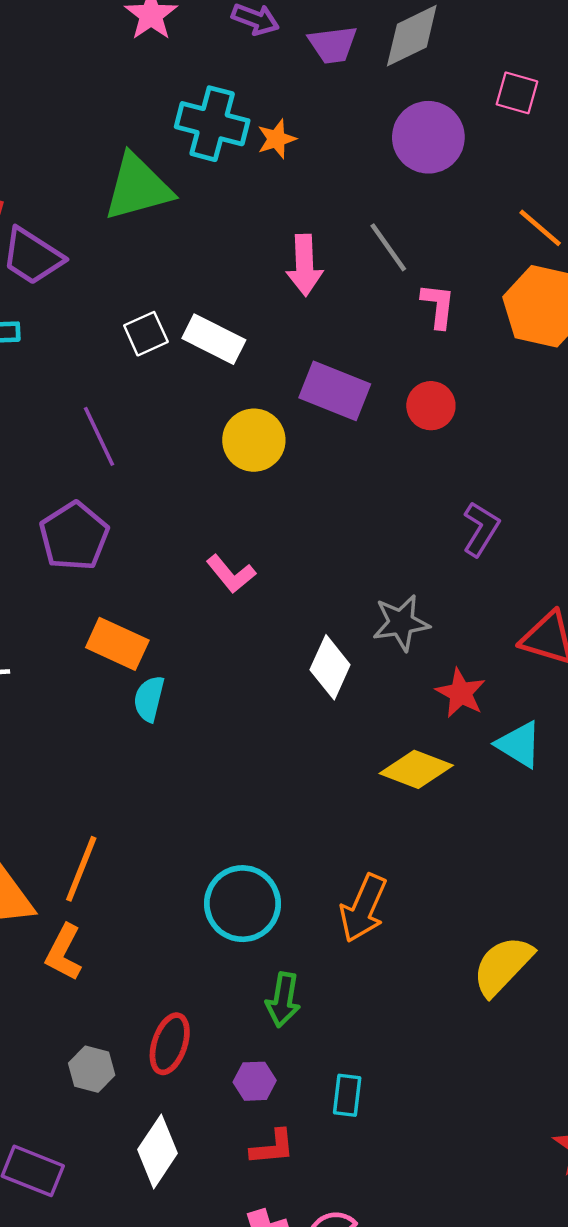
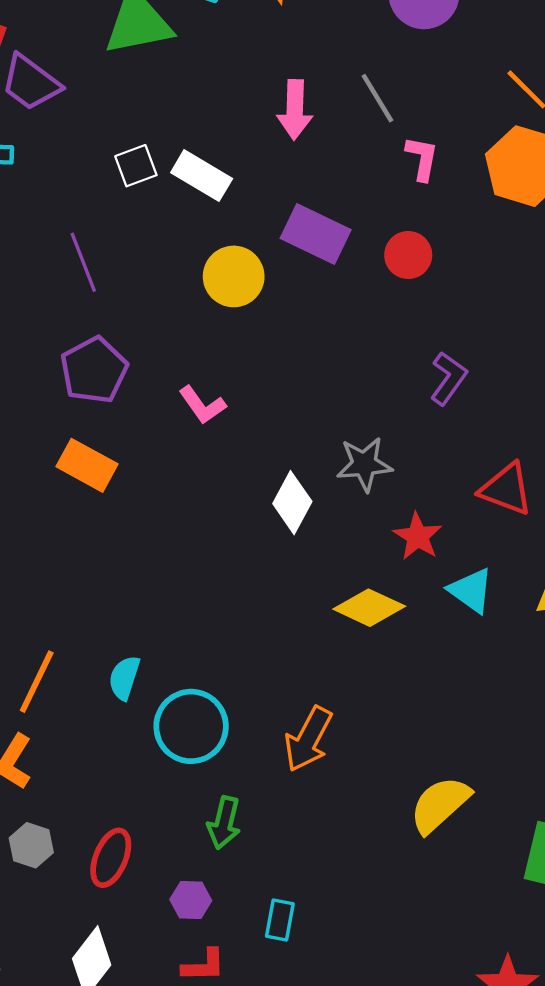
purple pentagon: (74, 536) -> (94, 370), moved
cyan semicircle: (149, 699) -> (124, 678), moved
gray hexagon: (92, 1069) -> (31, 845), moved

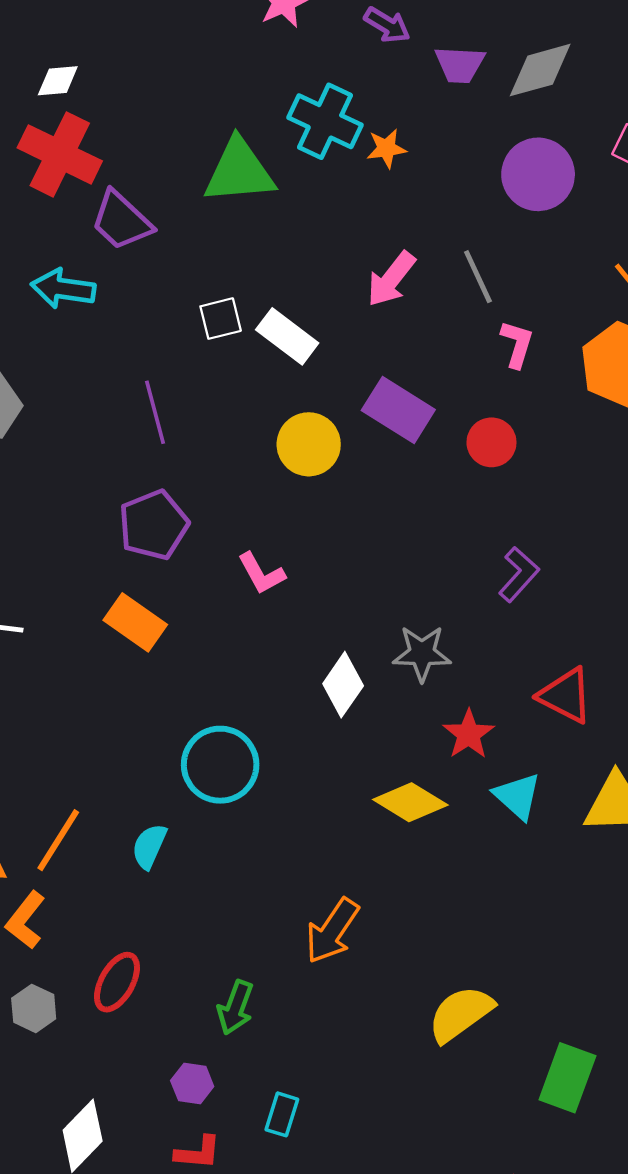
pink arrow: (295, 110) -> (391, 279), turned 30
cyan circle: (191, 726) -> (220, 765), moved
red ellipse: (111, 858) -> (117, 982), moved

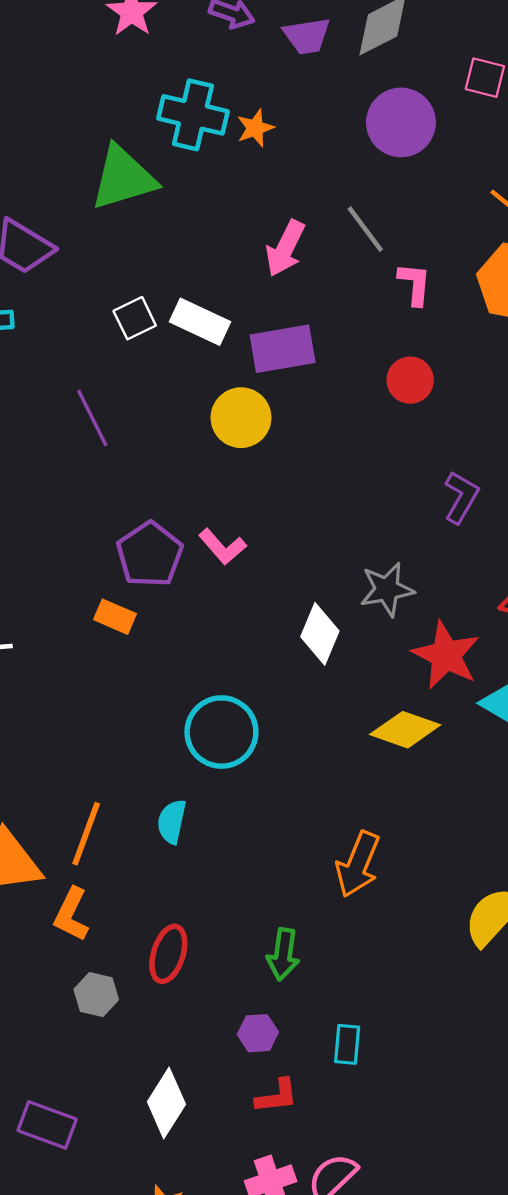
purple rectangle: (398, 410) -> (283, 349), moved, turned -30
purple pentagon: (154, 525) -> (150, 555), moved
orange rectangle: (135, 622) -> (115, 617), size x0.7
red star: (469, 734) -> (446, 655), size x1.4

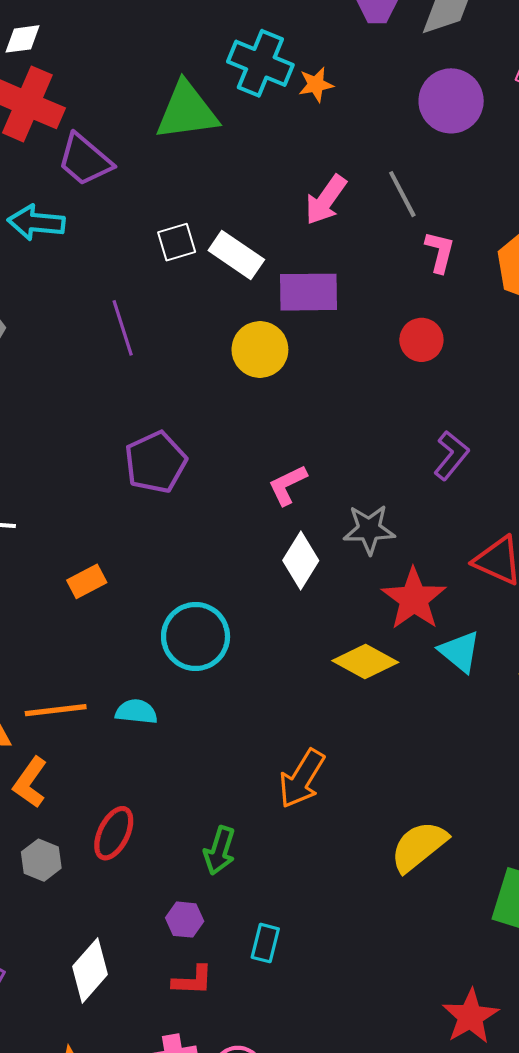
pink L-shape: (222, 547) -> (288, 485), moved, turned 96
orange rectangle: (115, 617) -> (87, 581), moved, turned -60
cyan semicircle: (172, 822) -> (136, 712), turned 75
orange line: (86, 834) -> (56, 710), turned 54

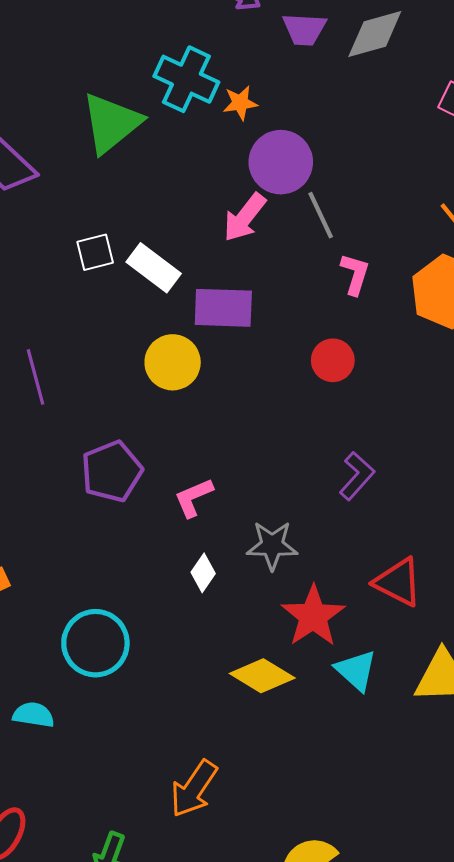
purple circle: (451, 101) -> (281, 162), moved
green triangle: (187, 111) -> (111, 123), turned -34
purple line: (123, 328) -> (36, 377), moved
purple pentagon: (156, 462) -> (112, 471), moved
white diamond: (301, 560) -> (203, 573), size x0.7

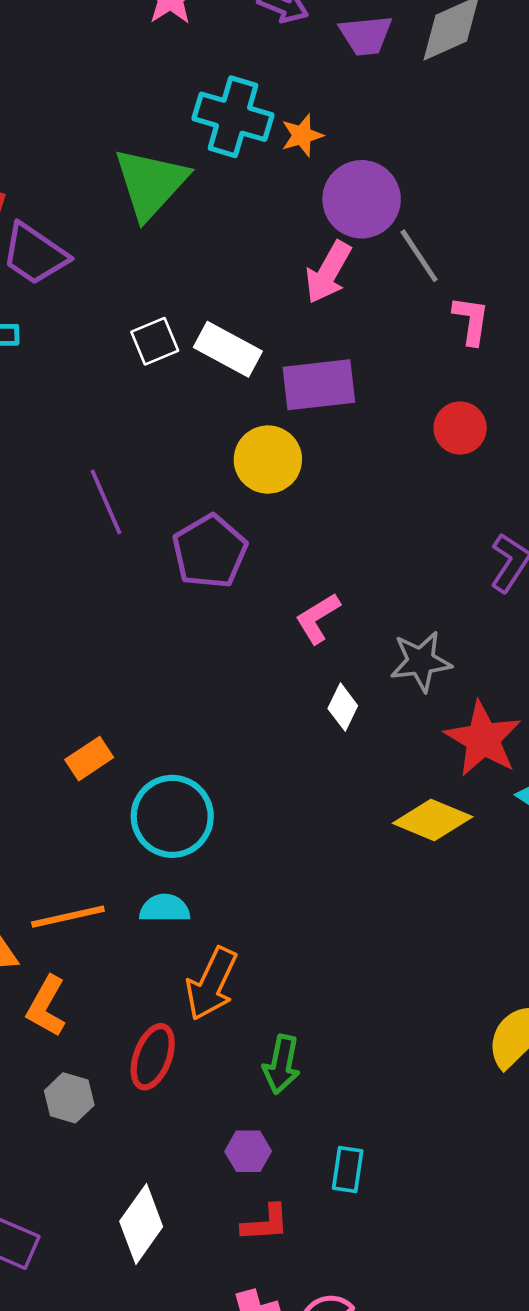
purple pentagon: (112, 471) -> (210, 551), moved
cyan circle: (95, 643) -> (172, 816), moved
orange arrow: (194, 789) -> (211, 984), moved

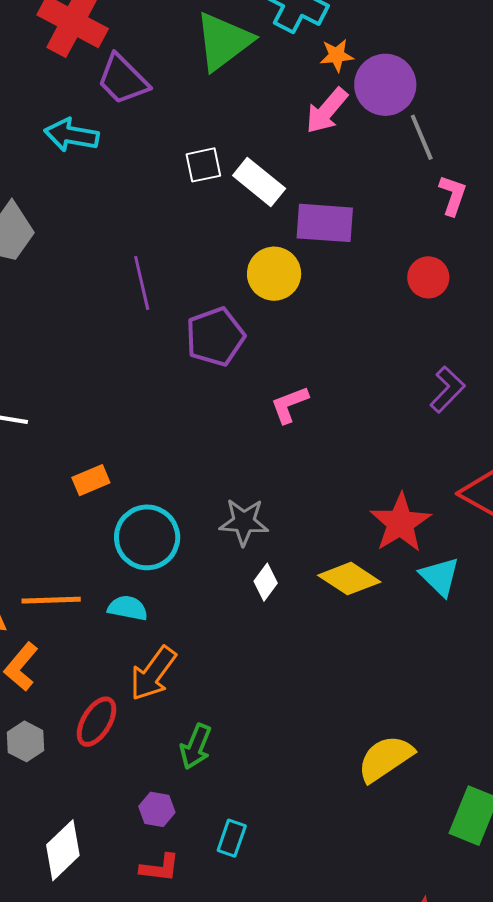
orange star: (302, 135) -> (337, 55), moved
pink arrow: (328, 272) -> (327, 111), moved
gray star: (421, 661) -> (244, 522), moved
white diamond: (343, 707) -> (266, 582), moved

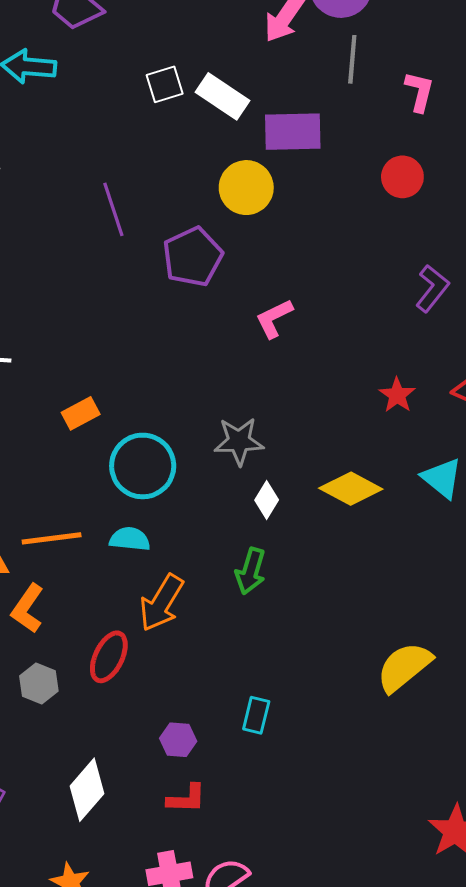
gray line: (422, 137) -> (352, 59), moved, turned 33
red star: (400, 523) -> (397, 395), moved, size x0.6
green arrow: (196, 747) -> (251, 571), moved
cyan rectangle: (232, 838) -> (256, 715), moved

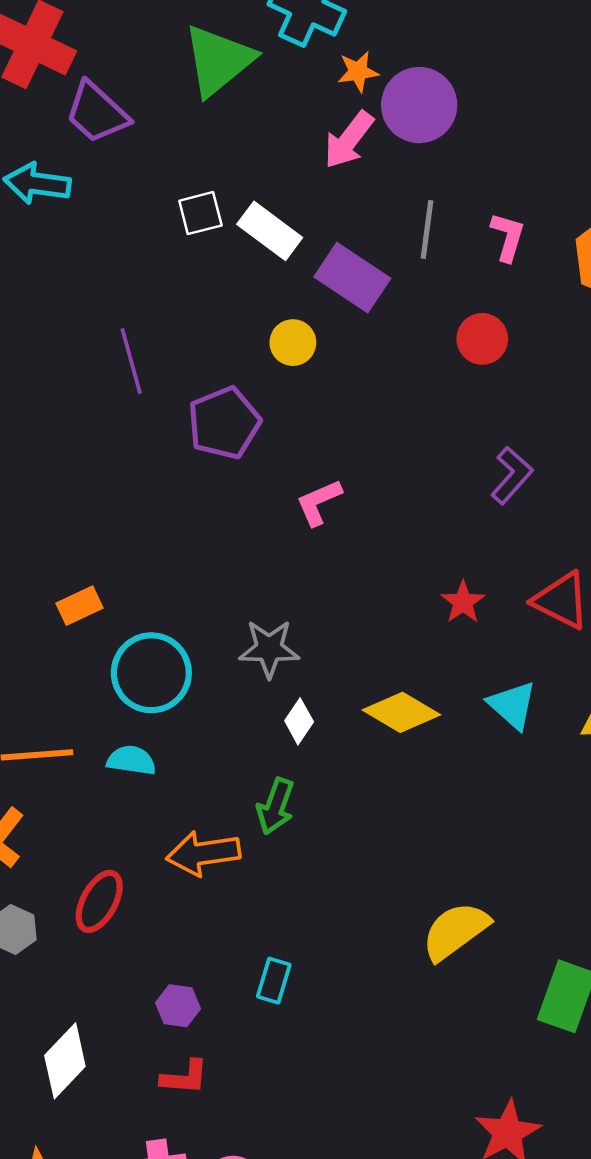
gray line: (352, 59) -> (427, 229), moved
purple rectangle: (293, 132) -> (352, 278), turned 32
yellow circle: (246, 188) -> (293, 343), size x0.7
orange arrow: (161, 603) -> (203, 853), moved, turned 48

